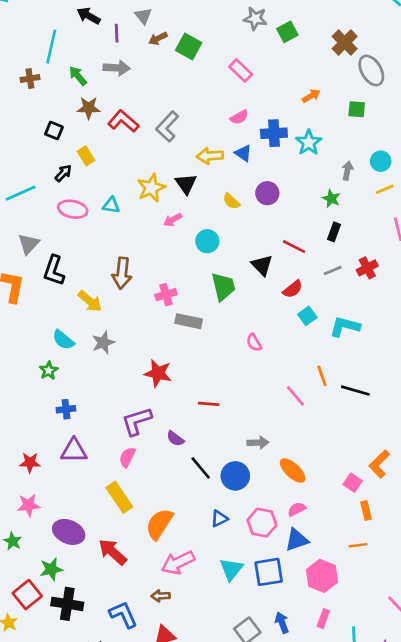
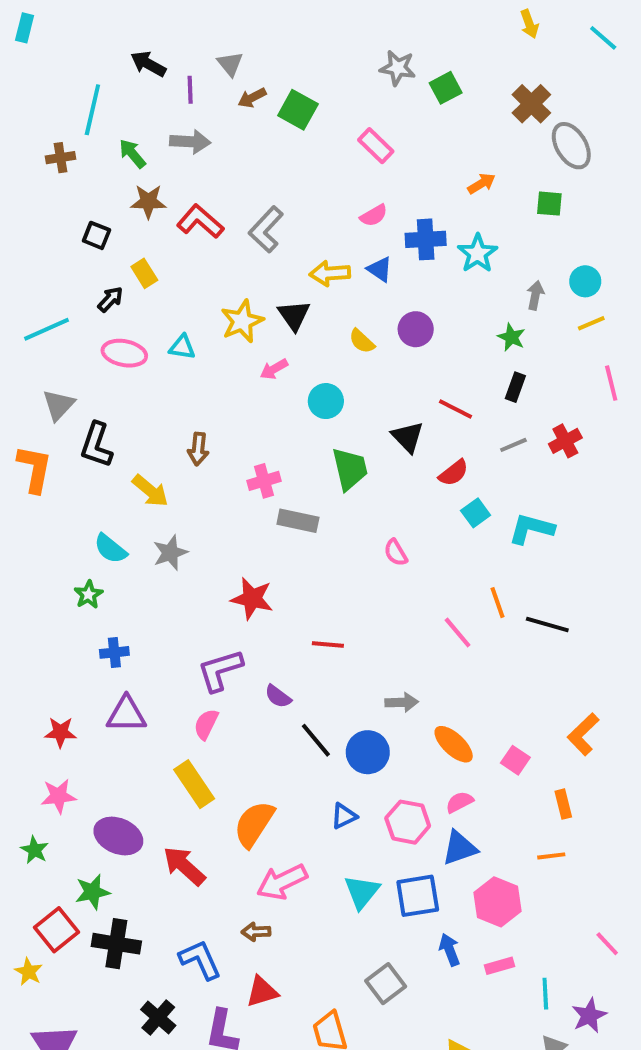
brown arrow: (122, 273) -> (198, 449), size x0.7
pink square: (353, 483) -> (515, 760), moved
pink rectangle: (323, 619) -> (499, 966), turned 54
blue arrow: (282, 623) -> (450, 950), moved

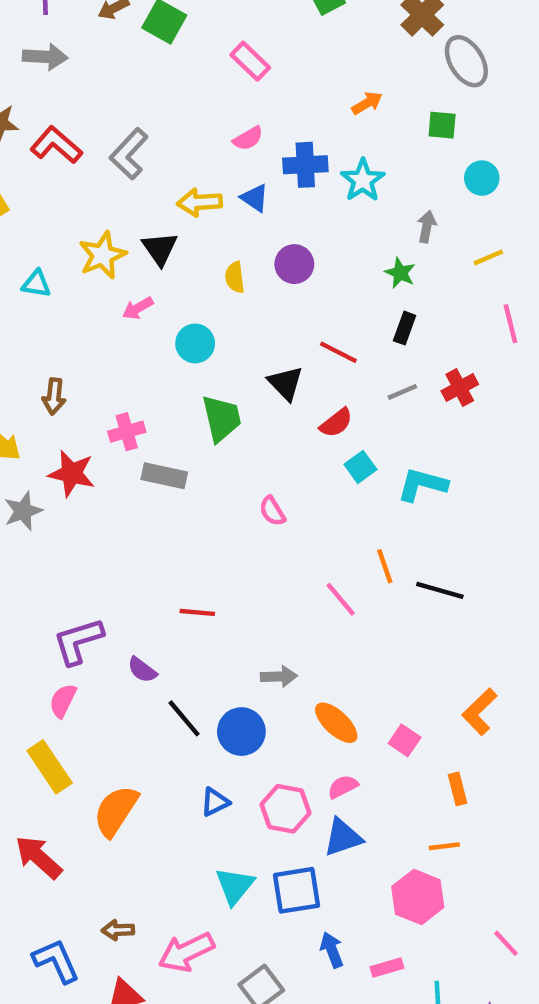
cyan circle: (585, 281) -> (482, 178), moved
yellow semicircle: (362, 341) -> (235, 277), turned 40
red star: (252, 599) -> (72, 474), moved
pink arrow: (282, 882) -> (186, 952), moved
pink hexagon: (497, 902) -> (418, 897), moved

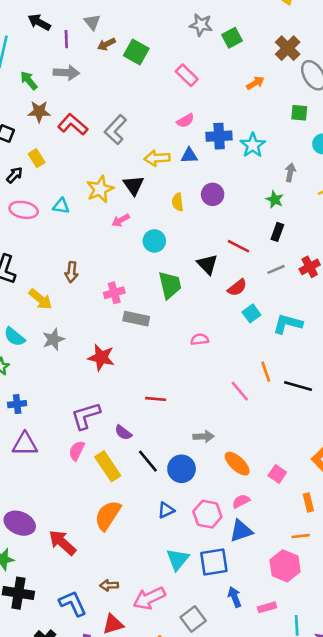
orange arrow: (367, 103) -> (255, 83), moved
blue triangle: (255, 198) -> (189, 156), turned -36
red star: (72, 474) -> (101, 357), moved
pink semicircle: (272, 511) -> (200, 339), turned 114
yellow rectangle: (50, 767) -> (108, 466), moved

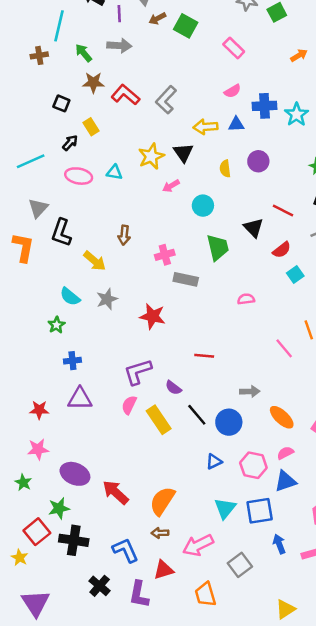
orange semicircle: (108, 515) -> (162, 501), moved

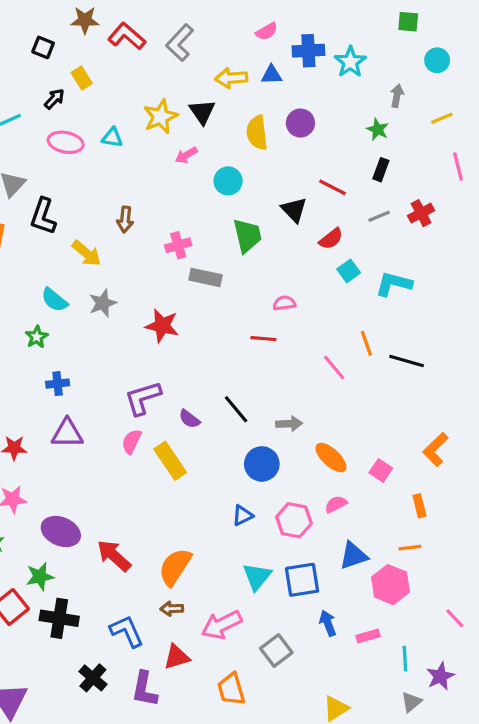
yellow semicircle: (225, 169) -> (257, 133), size x1.5
red line: (204, 356) -> (263, 339), moved
black line: (197, 415) -> (236, 409), moved
blue triangle: (285, 481) -> (353, 556), moved

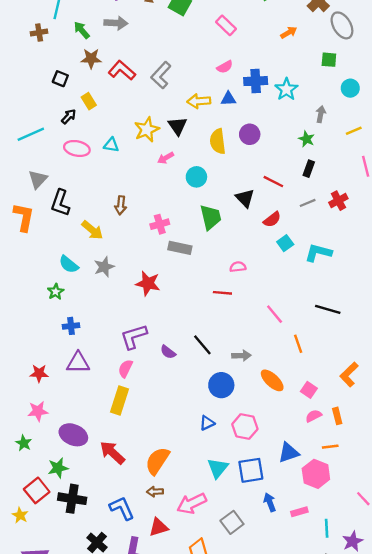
orange line: (366, 343) -> (298, 344), moved
yellow rectangle: (170, 461) -> (120, 401), moved, turned 52
pink semicircle: (336, 504) -> (314, 416), moved

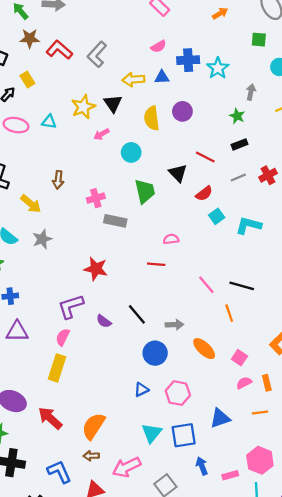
black rectangle: (309, 169) -> (239, 144), turned 49
red star: (148, 283) -> (96, 269), moved
black line: (328, 309) -> (242, 286), moved
pink hexagon: (316, 474) -> (260, 460), moved

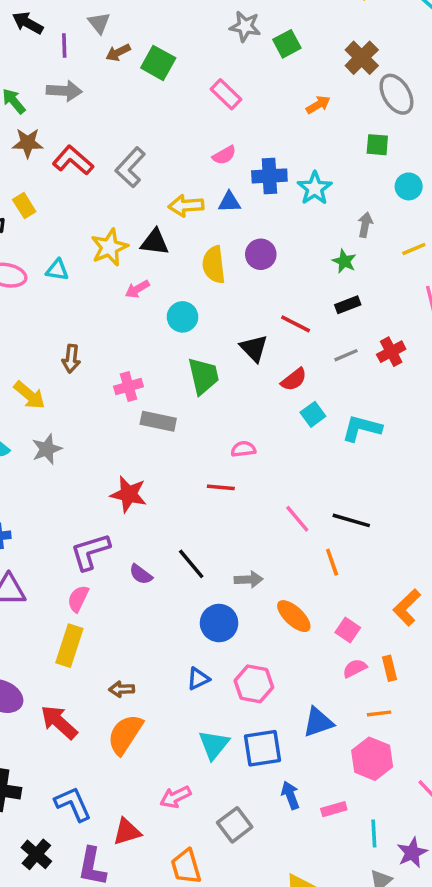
black triangle: (113, 103) -> (155, 242), turned -48
brown arrow: (91, 456) -> (122, 689), moved
pink hexagon: (260, 460) -> (372, 759), moved
pink arrow: (127, 467) -> (176, 797), size x0.7

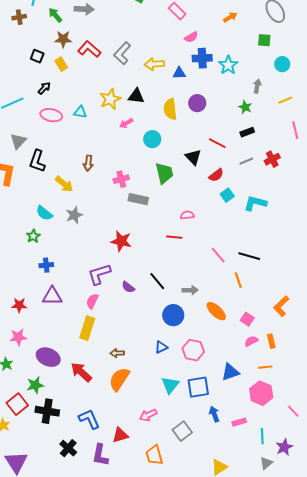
pink semicircle: (224, 155) -> (191, 37), moved
yellow rectangle: (24, 206) -> (61, 64), moved
yellow arrow: (186, 206) -> (154, 64), moved

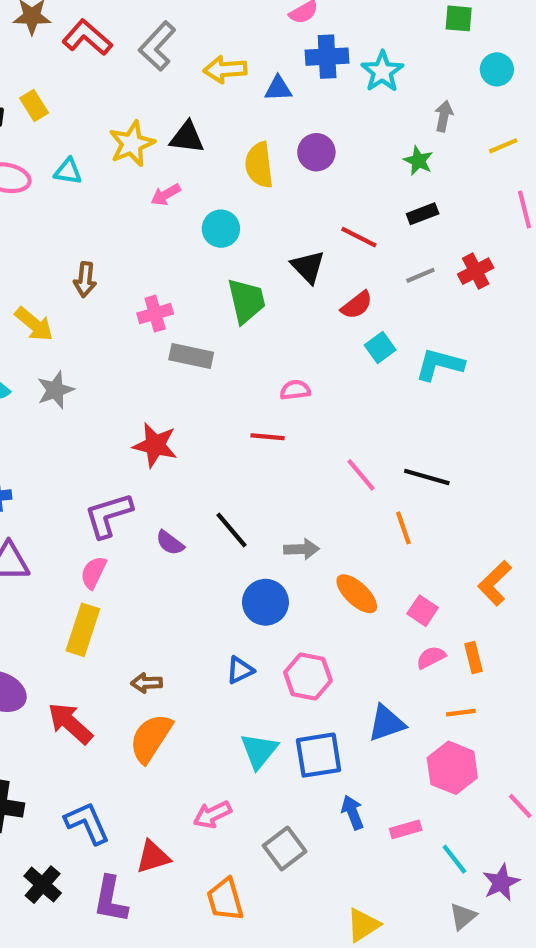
yellow rectangle: (61, 64) -> (34, 106), moved
cyan line: (262, 436) -> (454, 859), turned -35

